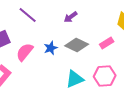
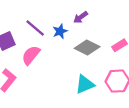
purple line: (28, 15) -> (35, 28), moved
blue star: (51, 48) -> (60, 31), moved

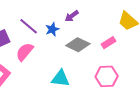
cyan triangle: (85, 84) -> (60, 78), moved, turned 30

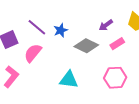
purple arrow: (72, 16) -> (106, 25), moved

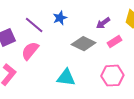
blue star: (61, 30) -> (60, 18), moved

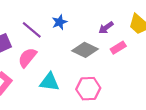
pink hexagon: (112, 76) -> (88, 89), moved
cyan triangle: (66, 78) -> (49, 82), moved

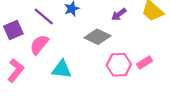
pink rectangle: (118, 48) -> (145, 63), moved
pink hexagon: (88, 89) -> (119, 65), moved

